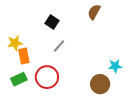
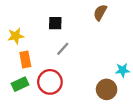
black square: (52, 22) -> (55, 23), turned -32
yellow star: (15, 43) -> (16, 36), moved

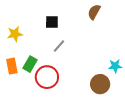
orange rectangle: (25, 59) -> (12, 66), moved
green rectangle: (20, 84) -> (30, 64), moved, turned -35

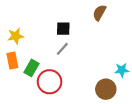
black square: (52, 22) -> (63, 29), moved
orange rectangle: (12, 66) -> (12, 60), moved

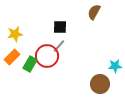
orange rectangle: (12, 60) -> (12, 57), turned 56
red circle: (50, 82) -> (47, 56), moved

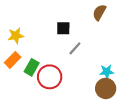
gray line: (59, 46) -> (75, 48), moved
red circle: (47, 56) -> (50, 77), moved
cyan star: (115, 66) -> (107, 72), moved

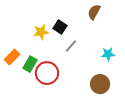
black square: (63, 28) -> (60, 27), turned 32
yellow star: (16, 36) -> (41, 32), moved
cyan star: (107, 72) -> (108, 54), moved

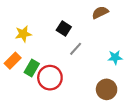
brown semicircle: (94, 12) -> (100, 12), turned 35
yellow star: (41, 32) -> (23, 34), moved

